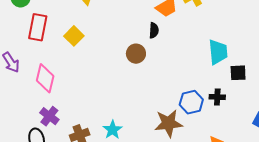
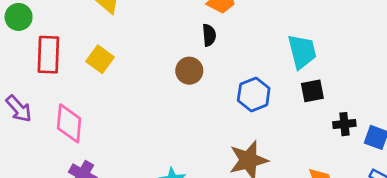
black square: (238, 73) -> (312, 91), moved
black cross: (217, 97) -> (344, 124), moved
blue hexagon: (191, 102) -> (254, 94), moved

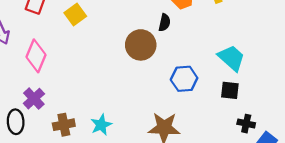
cyan trapezoid: (302, 52) -> (231, 58), turned -52
brown circle: (189, 71) -> (141, 45), size x1.4

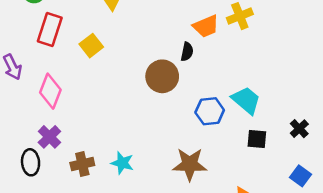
cyan trapezoid: (231, 58) -> (246, 100), moved
black square: (230, 90) -> (257, 139), moved
black cross: (246, 124) -> (299, 129), moved, turned 36
cyan star: (101, 125) -> (122, 163), turned -30

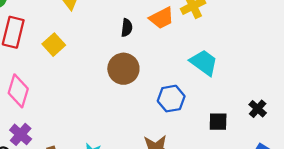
black semicircle: (187, 52) -> (127, 28), moved
cyan trapezoid: (246, 100) -> (204, 62), moved

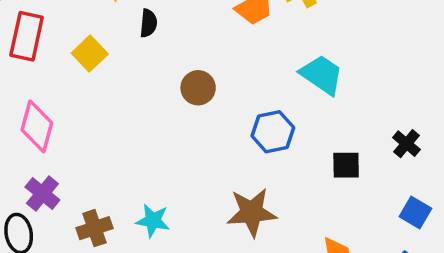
black semicircle: (127, 28) -> (148, 23), moved
brown circle: (123, 69) -> (198, 88), size x0.7

